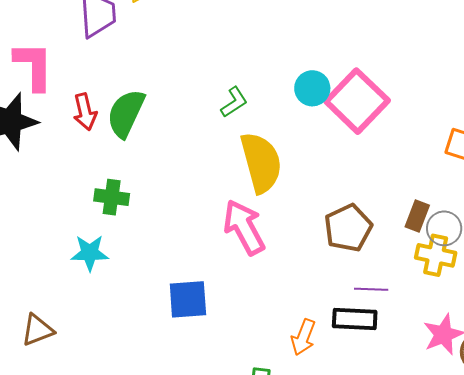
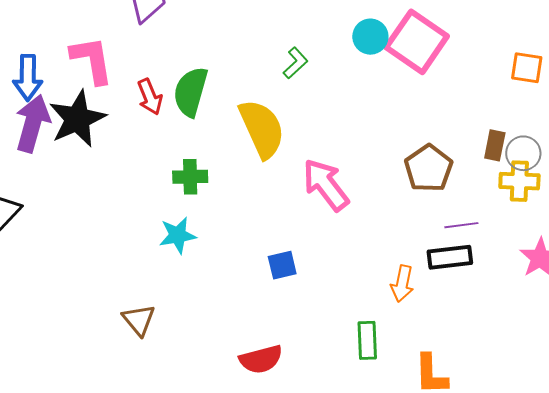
yellow semicircle: (261, 163) -> (262, 129), moved
blue square: (188, 299) -> (282, 265), size x0.7
brown triangle: (37, 330) -> (139, 320), turned -39

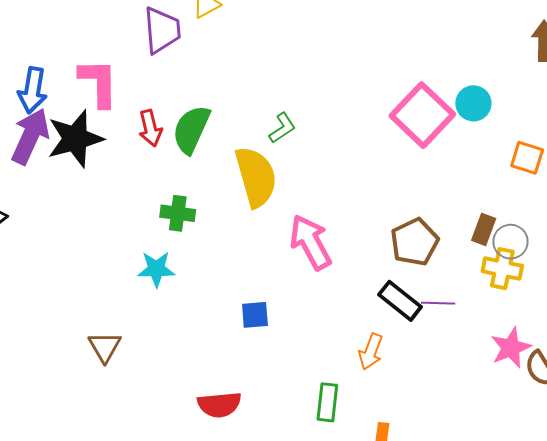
cyan circle: (370, 37) -> (473, 103), moved
green L-shape: (295, 63) -> (282, 128), moved
black rectangle: (450, 257) -> (400, 301), moved, turned 36

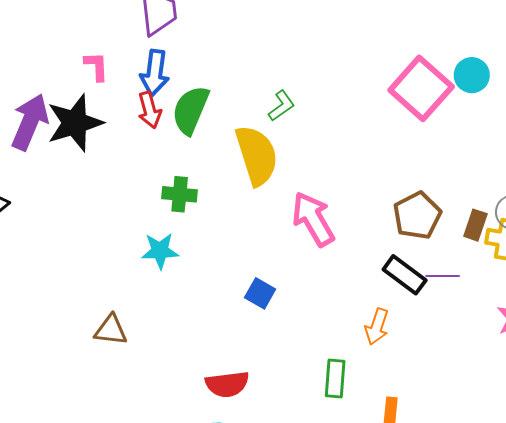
pink L-shape: (99, 83) -> (96, 66), size x0.6
blue arrow: (33, 90) -> (155, 73), moved
brown rectangle: (484, 229) -> (475, 225), moved
blue square: (255, 315) -> (260, 293), turned 36
brown triangle: (105, 347) -> (111, 330), turned -51

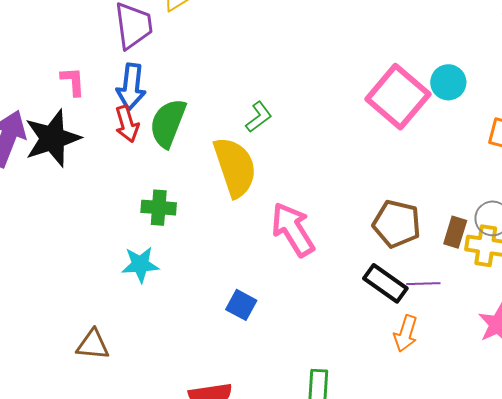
brown pentagon: (417, 216) -> (397, 224), turned -30
orange arrow: (377, 327) -> (406, 334), moved

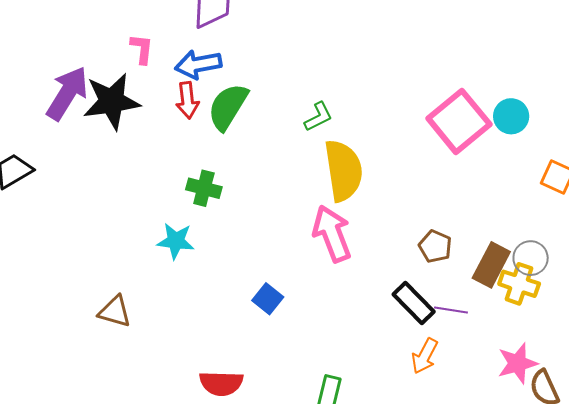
blue arrow: (131, 87) -> (198, 64), turned 63
yellow semicircle: (235, 167) -> (343, 171), moved
brown pentagon: (397, 224) -> (435, 246), size x0.7
brown rectangle: (455, 232) -> (491, 265), size x1.4

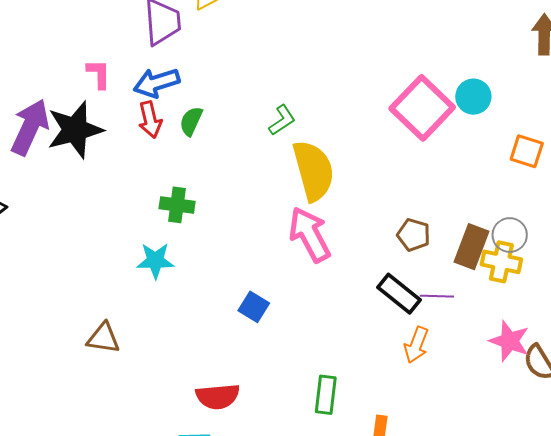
green semicircle: (228, 107) -> (191, 121), size x0.6
pink star: (517, 363) -> (509, 341), turned -30

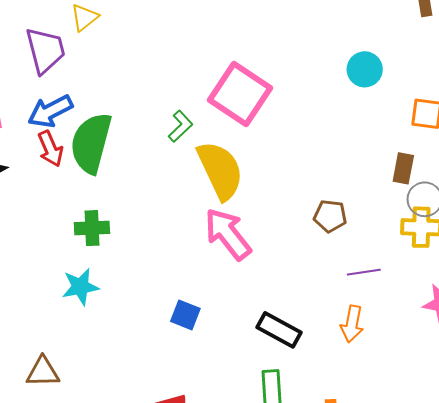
pink square: (422, 108) -> (240, 94), moved
green semicircle: (191, 121) -> (91, 143), size x2.0
brown rectangle: (472, 247) -> (403, 168), moved, size x0.7
black rectangle: (399, 294) -> (279, 330), moved

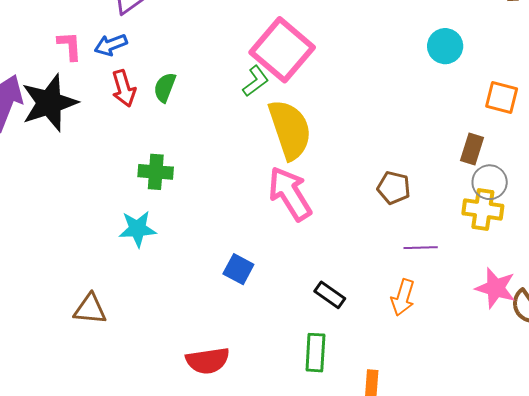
pink square: (240, 94) -> (282, 50), moved
blue arrow: (50, 111) -> (111, 45), moved, size x0.7
green semicircle: (91, 143) -> (165, 87), size x0.5
black rectangle: (279, 330) -> (330, 295), size x0.7

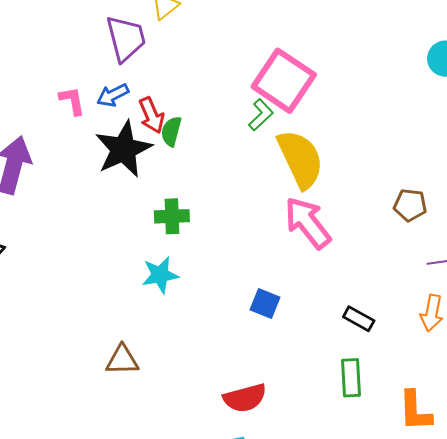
red arrow: (124, 88) -> (151, 115), moved
black star: (49, 103) -> (124, 149), moved

